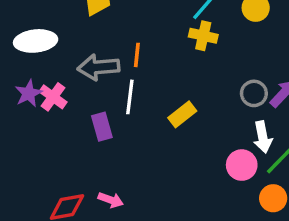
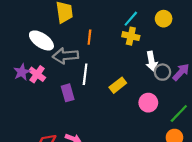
white ellipse: (36, 41) -> (41, 40), moved, turned 40
orange line: (137, 55) -> (89, 37), moved
white arrow: (263, 137) -> (152, 61), moved
pink circle: (242, 165) -> (148, 103), moved

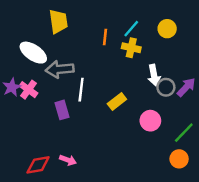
orange line: (89, 37) -> (105, 37), moved

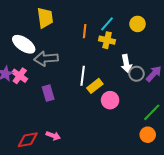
white line: (81, 90) -> (83, 76), moved
pink circle: (150, 121) -> (110, 100), moved

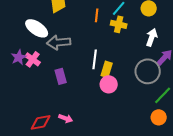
white arrow: (126, 64) -> (152, 37), moved, turned -150
gray circle: (136, 74) -> (148, 71), moved, size x1.6
yellow rectangle: (95, 86) -> (107, 69), turned -35
pink circle: (110, 100) -> (109, 84), moved

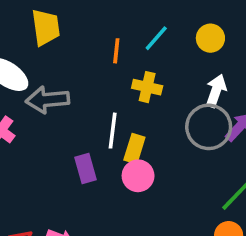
yellow cross: (119, 24) -> (147, 87), moved
gray circle: (148, 71) -> (209, 127), moved
purple rectangle: (61, 76) -> (85, 169), moved

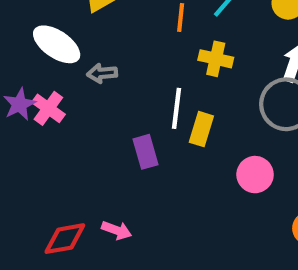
gray arrow: (47, 100) -> (102, 73), size x0.6
pink circle: (138, 176) -> (255, 175), moved

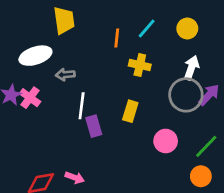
white ellipse: (57, 44) -> (35, 56), turned -52
white line: (176, 108) -> (82, 106), moved

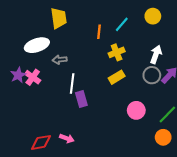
yellow circle: (187, 28) -> (153, 16), moved
yellow cross: (140, 65) -> (117, 52), turned -35
gray circle: (186, 95) -> (152, 75), size x0.7
yellow rectangle: (130, 111) -> (117, 77), moved, turned 42

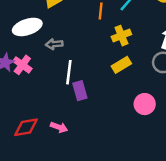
pink arrow: (67, 138) -> (59, 127), moved
red diamond: (41, 142) -> (26, 127), moved

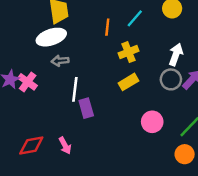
white ellipse: (27, 27) -> (51, 37), moved
pink arrow: (59, 127) -> (65, 145), turned 42

